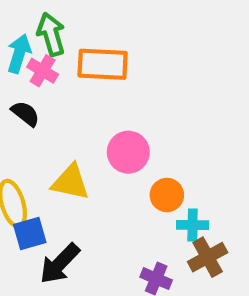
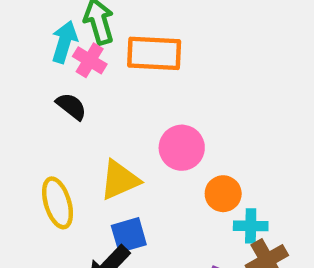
yellow triangle: (70, 182) -> (120, 180), turned -36
blue square: (30, 234) -> (129, 235), moved

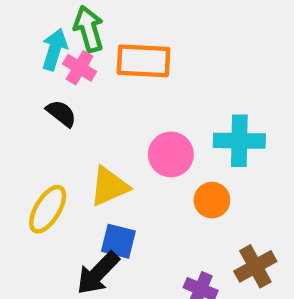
yellow ellipse: (58, 203) -> (48, 209), turned 48
cyan cross: (251, 226) -> (239, 141), moved, size x1.5
blue square: (129, 235) -> (118, 241), turned 30

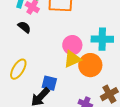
yellow triangle: (109, 186) -> (72, 59), moved
orange circle: (212, 200) -> (90, 65), size x1.5

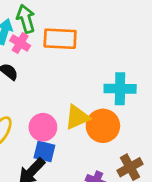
pink circle: (72, 45) -> (43, 127), moved

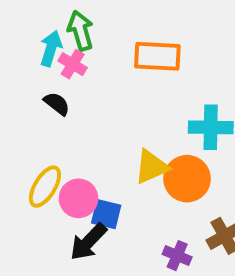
orange rectangle: (60, 39) -> (157, 56), moved
pink circle: (43, 127) -> (78, 198), moved

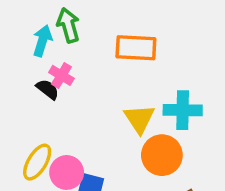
pink cross: (73, 64) -> (61, 75), moved
yellow triangle: (151, 167) -> (139, 119), moved, turned -40

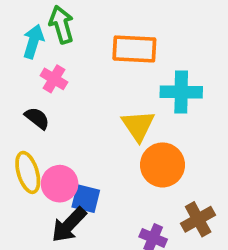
black semicircle: (48, 89) -> (37, 118), moved
cyan cross: (183, 110) -> (181, 92), moved
yellow ellipse: (37, 162) -> (28, 172), turned -48

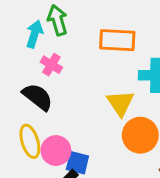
black semicircle: (37, 118) -> (38, 97), size x1.5

